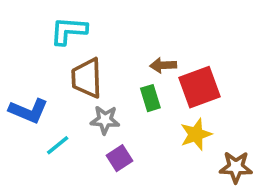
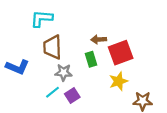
cyan line: (58, 145) -> (53, 92), moved

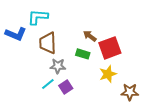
brown arrow: (99, 39) -> (90, 36), turned 40
green rectangle: (91, 59) -> (83, 54), turned -56
blue L-shape: (17, 67) -> (16, 34), moved

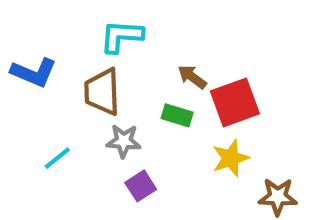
cyan L-shape: (38, 17) -> (121, 36), moved
cyan line: (48, 84) -> (57, 158), moved

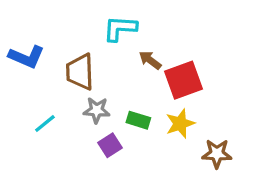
cyan L-shape: (121, 36) -> (120, 28), moved
green rectangle: (177, 115) -> (138, 120), moved

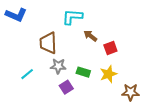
blue L-shape: (27, 57) -> (16, 15), moved
red square: (183, 80) -> (110, 48), size x0.6

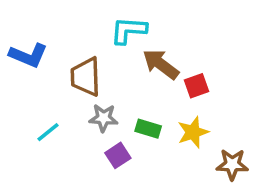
blue L-shape: (16, 15) -> (28, 55), moved
brown arrow: (90, 36) -> (161, 64), size x1.5

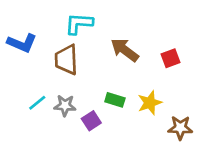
cyan L-shape: (129, 30) -> (79, 24), moved
red square: (196, 86) -> (171, 58), moved
gray star: (103, 118) -> (65, 106), moved

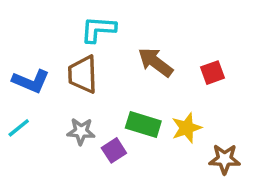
blue L-shape: (22, 43) -> (31, 81), moved
green rectangle: (115, 100) -> (143, 124), size x1.4
cyan line: (37, 103) -> (19, 128), moved

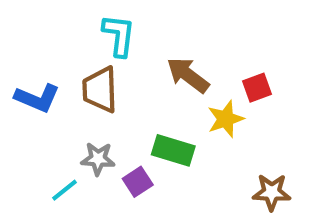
cyan L-shape: (98, 29) -> (119, 35), turned 93
cyan line: (19, 128) -> (64, 190), moved
yellow star: (187, 128) -> (226, 119), moved

